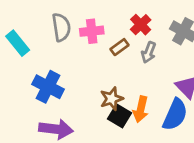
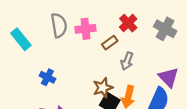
gray arrow: (149, 52) -> (127, 61), moved
blue cross: (48, 87) -> (47, 77), size x0.6

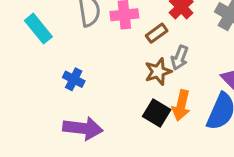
brown star: (103, 88) -> (158, 72), moved

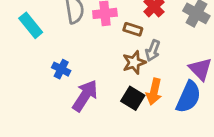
brown rectangle: (157, 33) -> (133, 29), turned 54
purple arrow: (83, 128) -> (85, 96), moved, turned -64

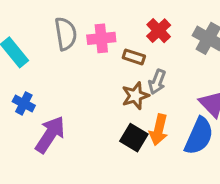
blue cross: (61, 69) -> (24, 103), moved
purple arrow: (85, 96) -> (50, 134), moved

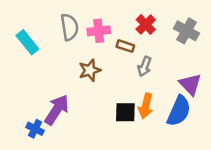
brown star: (135, 96) -> (90, 70), moved
blue cross: (24, 103) -> (35, 129), moved
black square: (134, 138) -> (125, 112), turned -30

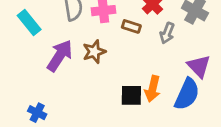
gray arrow: (144, 66) -> (167, 33), moved
purple arrow: (57, 110) -> (60, 56), moved

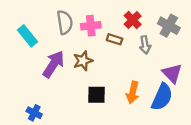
gray arrow: (167, 33) -> (145, 45), turned -30
black square: (131, 95) -> (96, 95), moved

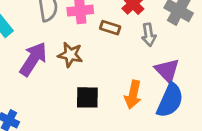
brown star: (83, 61) -> (70, 55), turned 30
purple triangle: (172, 73) -> (167, 70), moved

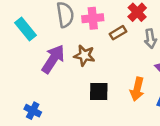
brown rectangle: (110, 28) -> (118, 33), turned -49

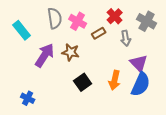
pink cross: (93, 18) -> (78, 21), turned 36
black square: (99, 91) -> (83, 82), turned -36

